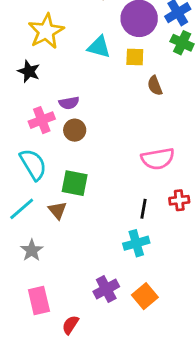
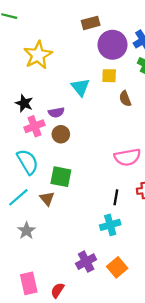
cyan triangle: (99, 47) -> (80, 87), moved, turned 36
black star: (29, 71) -> (24, 103), moved
pink rectangle: (39, 300) -> (29, 283), moved

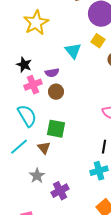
yellow square: (109, 76) -> (98, 41), turned 32
gray star: (26, 231) -> (37, 176), moved
purple cross: (86, 262) -> (60, 191), moved

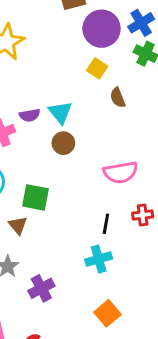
cyan triangle: (73, 51) -> (60, 112), moved
brown circle: (56, 92) -> (63, 143), moved

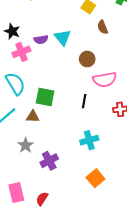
brown circle: (63, 143) -> (87, 59), moved
black line: (106, 224) -> (84, 101), moved
brown triangle: (18, 225) -> (33, 117), turned -48

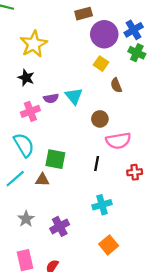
black star: (12, 31) -> (26, 78), moved
gray star: (26, 145) -> (26, 219), moved

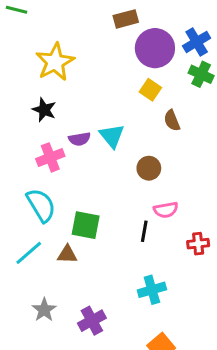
pink semicircle: (118, 141) -> (166, 210), moved, size x0.7

